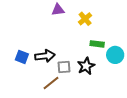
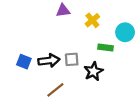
cyan circle: (115, 55) -> (125, 32), moved
gray square: (64, 67) -> (72, 59), moved

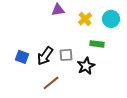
cyan circle: (125, 32) -> (111, 19), moved
black arrow: (49, 61) -> (45, 56), turned 132

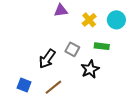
gray square: (66, 55) -> (72, 49), moved, turned 32
blue square: (22, 57) -> (24, 85), moved

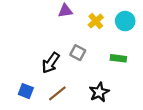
green rectangle: (102, 46) -> (118, 58), moved
black star: (90, 69) -> (99, 92), moved

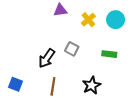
blue square: (26, 91) -> (15, 84), moved
brown line: (57, 93) -> (53, 86), turned -42

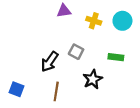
yellow cross: (88, 20) -> (94, 21), turned -32
black star: (92, 85) -> (93, 79), moved

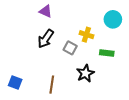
purple triangle: (64, 11) -> (46, 11), moved, turned 32
yellow cross: (94, 21) -> (86, 35), moved
black arrow: (50, 62) -> (46, 39), moved

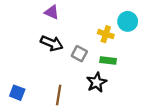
yellow cross: (86, 35) -> (106, 34), moved
black arrow: (46, 39) -> (52, 43), turned -102
green rectangle: (107, 53) -> (108, 61), moved

